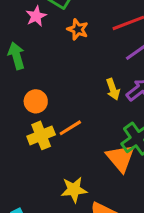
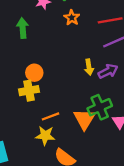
orange circle: (36, 101) -> (34, 73), moved
orange line: (70, 128) -> (51, 116), moved

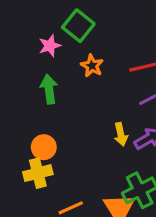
green arrow: (23, 28) -> (49, 89), moved

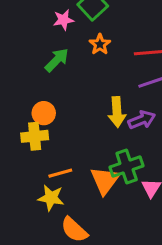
green arrow: (49, 89) -> (57, 60), turned 44
yellow arrow: (121, 134) -> (117, 112), size x1.4

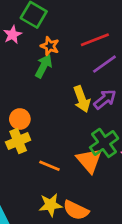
green arrow: (57, 60) -> (44, 66), moved
orange line: (60, 173) -> (49, 166), turned 55
yellow star: (51, 198) -> (51, 205), moved

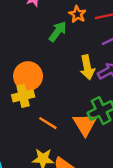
orange star: (50, 46) -> (77, 14), moved
orange circle: (20, 119) -> (28, 76), size x1.5

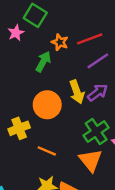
orange circle: (28, 76) -> (47, 105), moved
orange triangle: (85, 124) -> (91, 160), moved

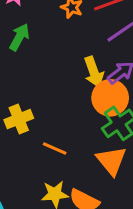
green arrow: (43, 62) -> (19, 37), moved
orange circle: (47, 105) -> (110, 98), moved

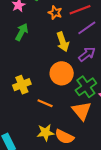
yellow arrow: (94, 72) -> (63, 42), moved
orange circle: (110, 98) -> (62, 73), moved

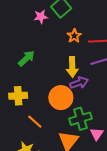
green arrow: (22, 32) -> (26, 58), moved
purple arrow: (87, 54) -> (79, 83), moved

